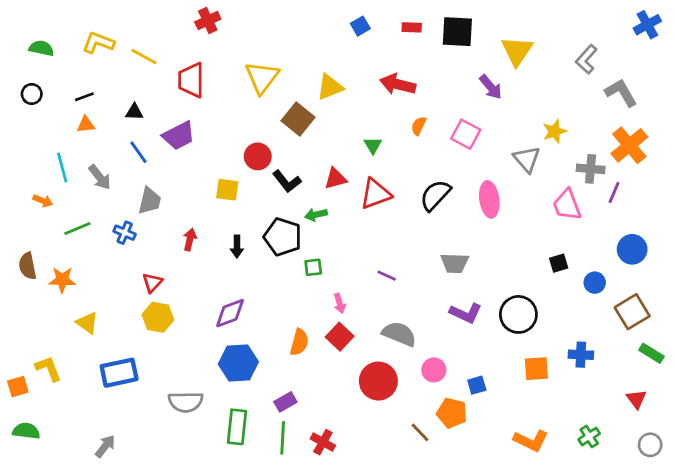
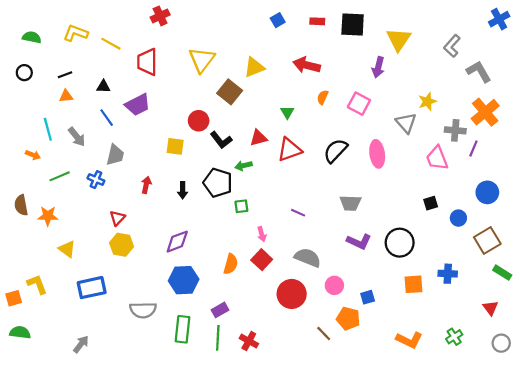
purple arrow: (491, 87) -> (378, 67), turned 54

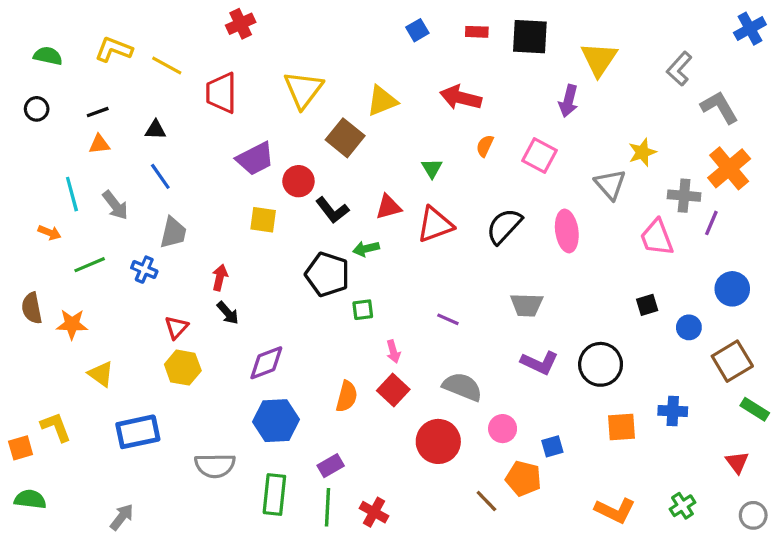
purple trapezoid: (138, 105) -> (255, 159), moved
black arrow: (183, 190) -> (228, 313), moved, turned -42

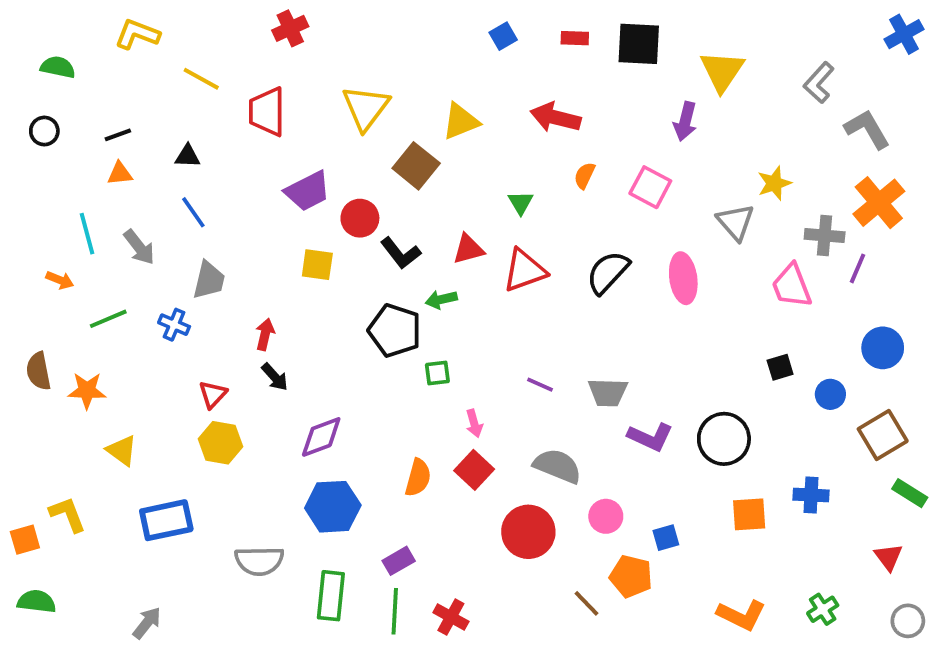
yellow L-shape: (114, 49) -> (137, 34), moved
gray trapezoid: (527, 305) -> (608, 392), moved

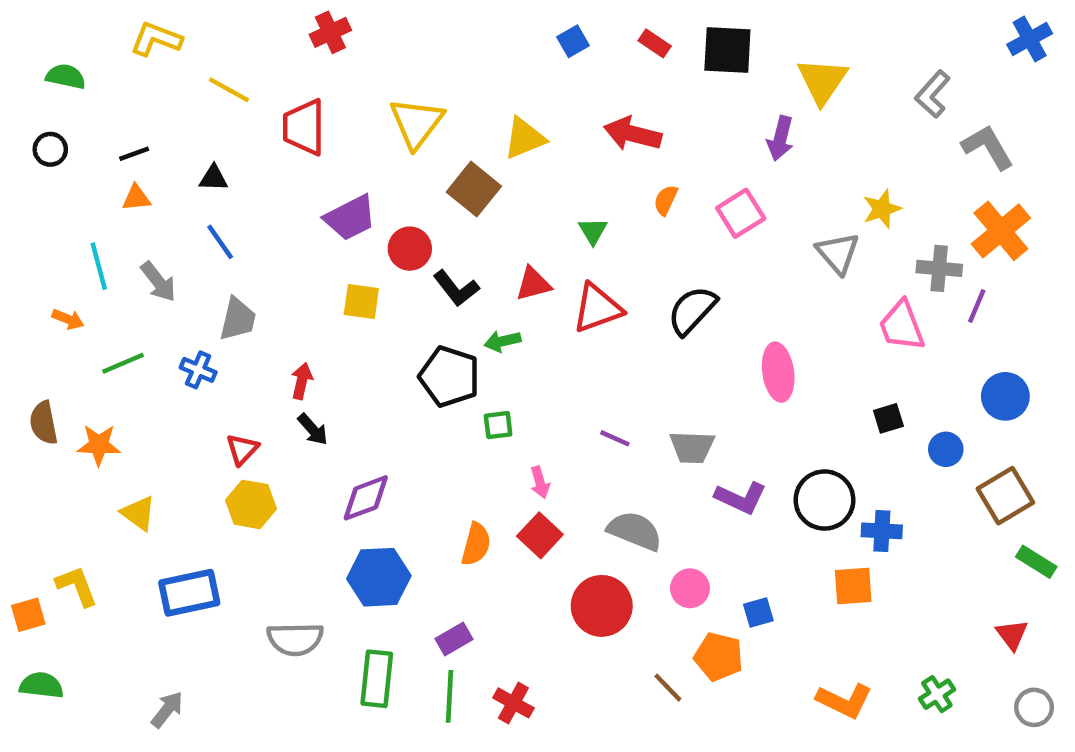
red rectangle: (575, 38) -> (655, 43), turned 32
pink square: (650, 187) -> (741, 213), turned 30
pink ellipse: (683, 278) -> (778, 372), moved
blue cross: (811, 495) -> (882, 531), moved

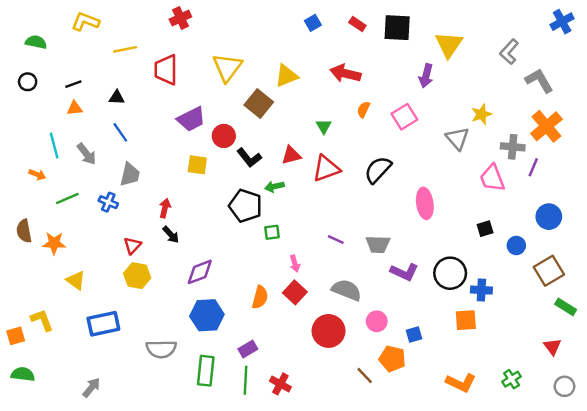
yellow line: (229, 90) -> (125, 49), turned -40

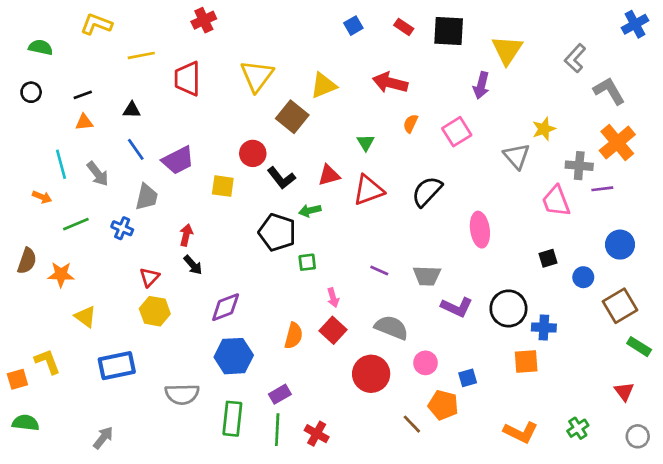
purple trapezoid: (191, 119) -> (178, 160), moved
purple line: (533, 167) -> (602, 189), turned 60
brown semicircle: (24, 231) -> (27, 261), turned -150

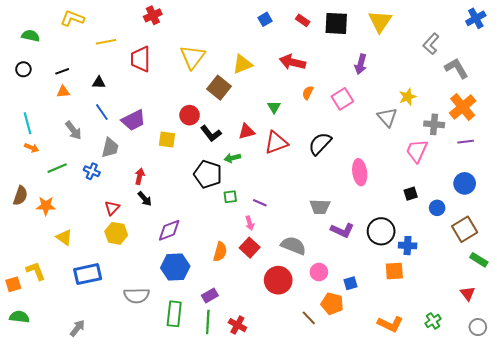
yellow triangle: (507, 50) -> (380, 21), moved
cyan line: (61, 164) -> (28, 123), moved
purple line: (602, 189) -> (466, 142), moved
pink trapezoid: (556, 201) -> (417, 151), turned 45
purple line: (379, 270) -> (260, 203), moved

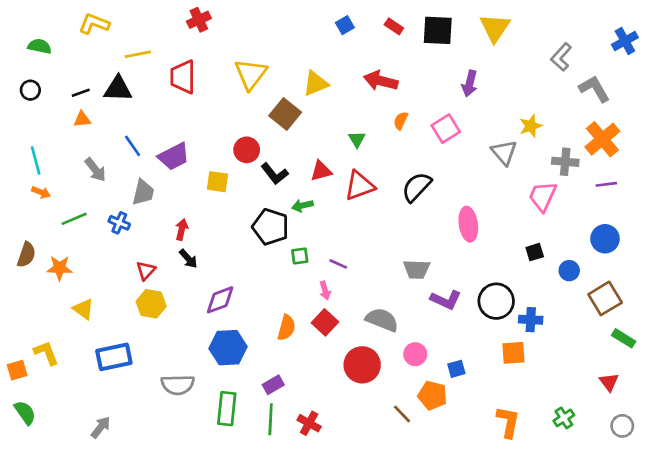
blue cross: (476, 18) -> (625, 41), moved
black triangle: (99, 83) -> (118, 89), moved, size x1.6
green semicircle: (19, 317) -> (25, 413), turned 48
orange L-shape: (390, 324) -> (508, 422), turned -105

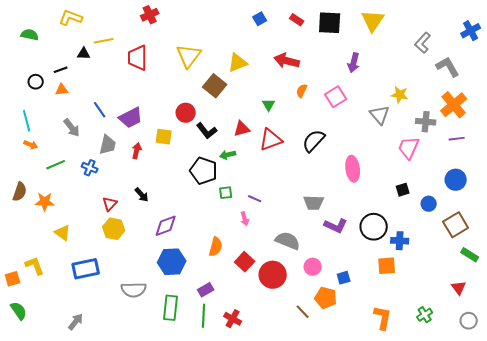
black triangle: (118, 89) -> (84, 54), moved, size x0.6
black circle: (30, 90) -> (36, 82), moved
yellow star: (531, 126) -> (400, 95), turned 30
red arrow: (182, 229) -> (137, 151), moved
red square: (325, 322) -> (245, 262), moved

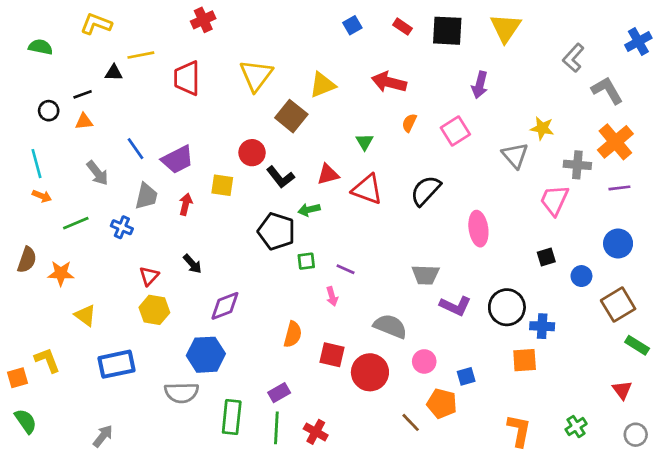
red triangle: (271, 140) -> (367, 189), turned 40
blue hexagon: (172, 262) -> (206, 355), moved
red square: (245, 262) -> (332, 355), turned -30

